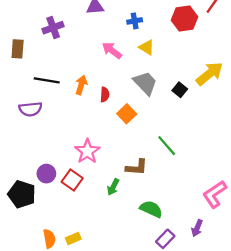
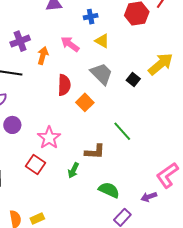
purple cross: (53, 28) -> (20, 41), moved
orange arrow: (81, 85) -> (43, 56), moved
red semicircle: (105, 95) -> (64, 85), size x1.5
purple circle: (46, 174) -> (12, 125), moved
purple arrow: (197, 228) -> (149, 197), moved, turned 49

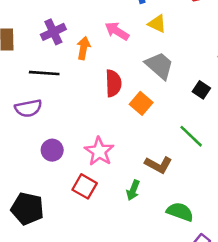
black square: (133, 79) -> (201, 90), moved
purple circle: (12, 125) -> (52, 150), moved
brown L-shape: (95, 152) -> (158, 165), turned 30

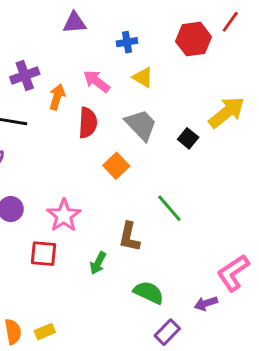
red semicircle: (113, 83) -> (88, 123), moved
black square: (201, 90) -> (188, 138), moved
brown L-shape: (158, 165) -> (129, 237), turned 68
red square: (85, 186) -> (44, 254), turned -30

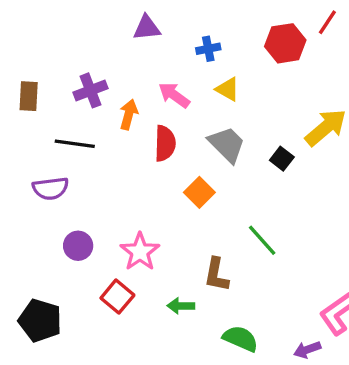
red square: (44, 254) -> (117, 297), turned 36
green arrow: (98, 263) -> (181, 306), turned 65

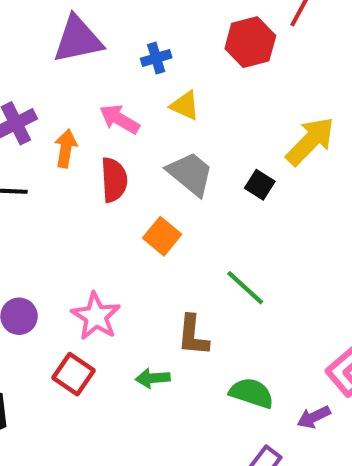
purple triangle: (147, 28) -> (78, 39), size x1.5
green semicircle: (240, 339) -> (252, 393), moved

